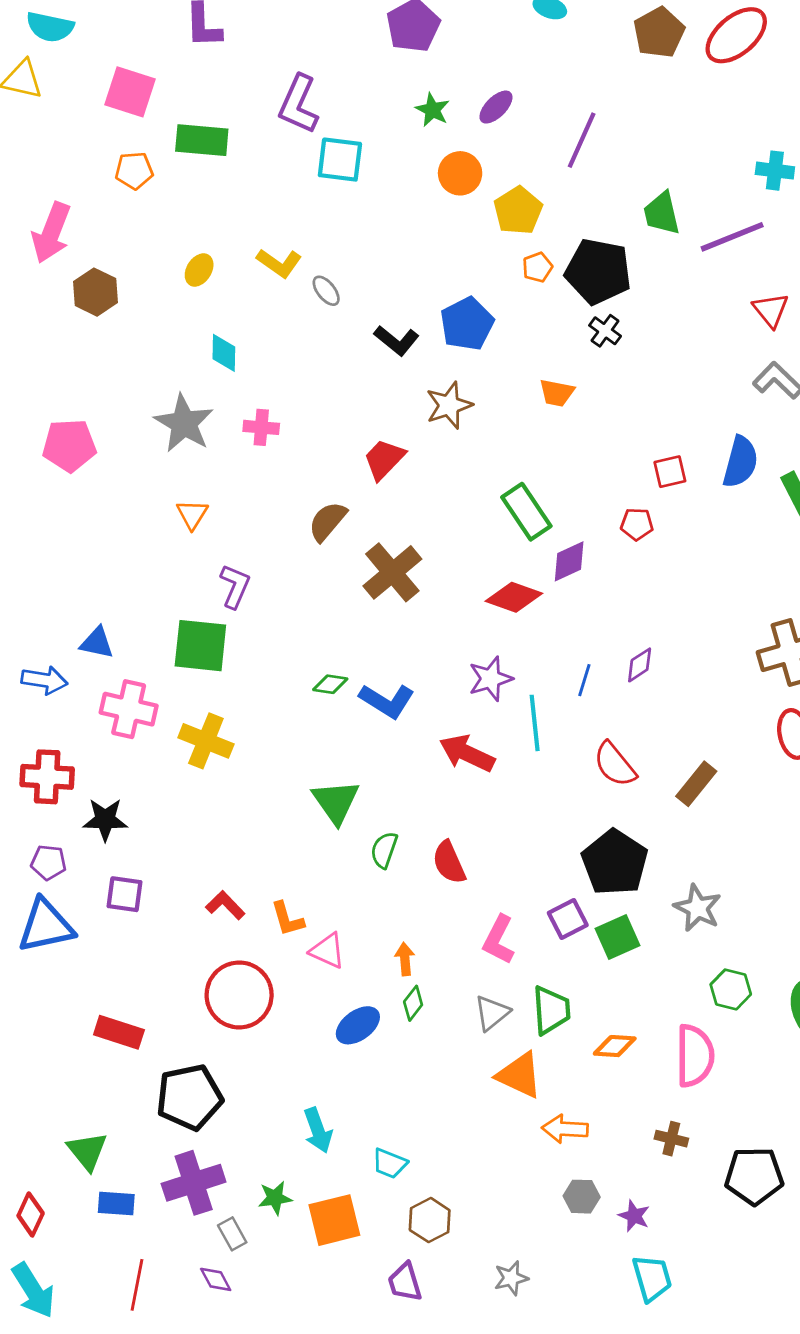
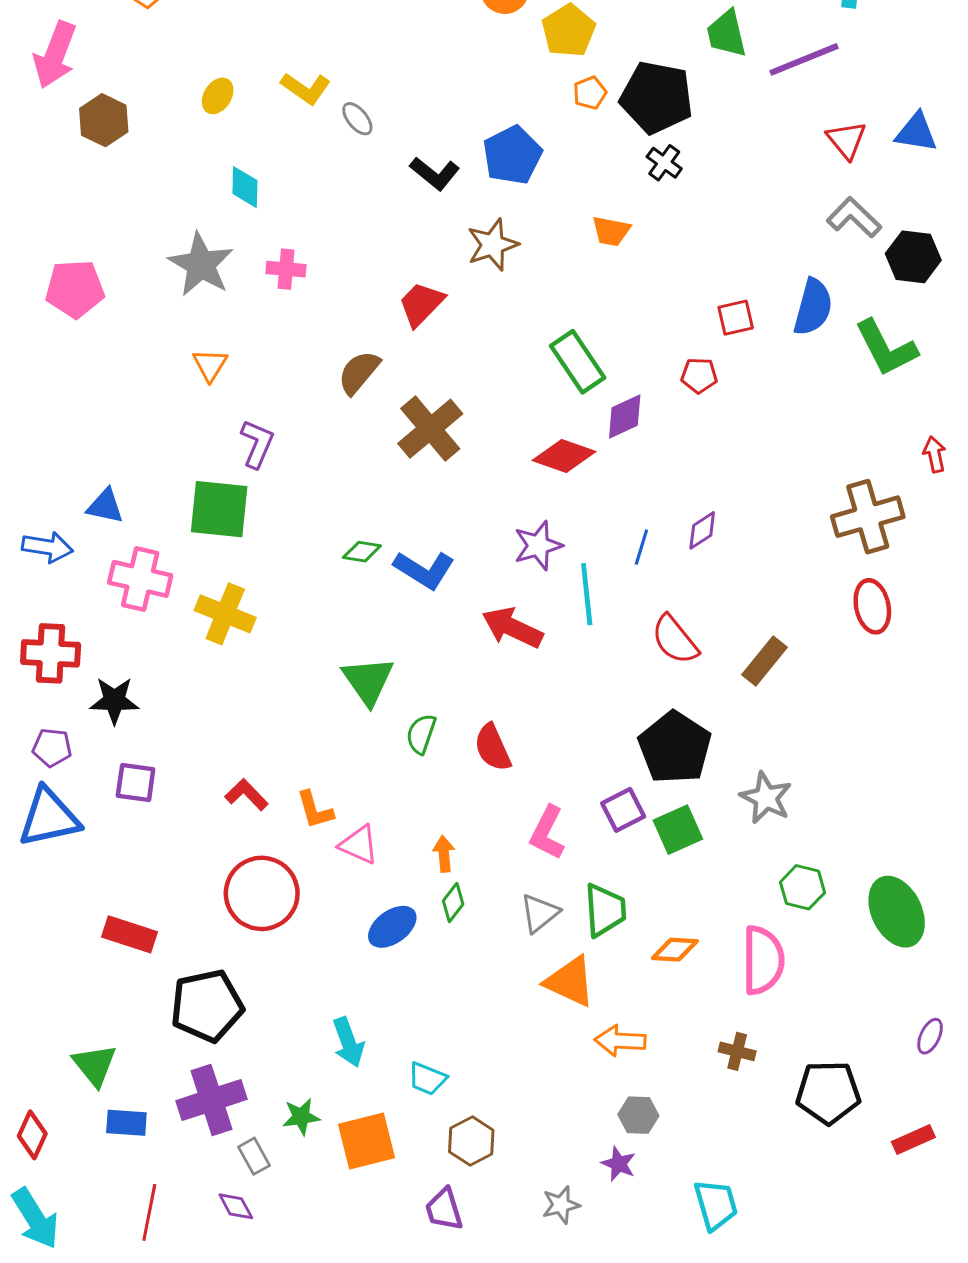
purple star: (634, 1216) -> (619, 1164), moved

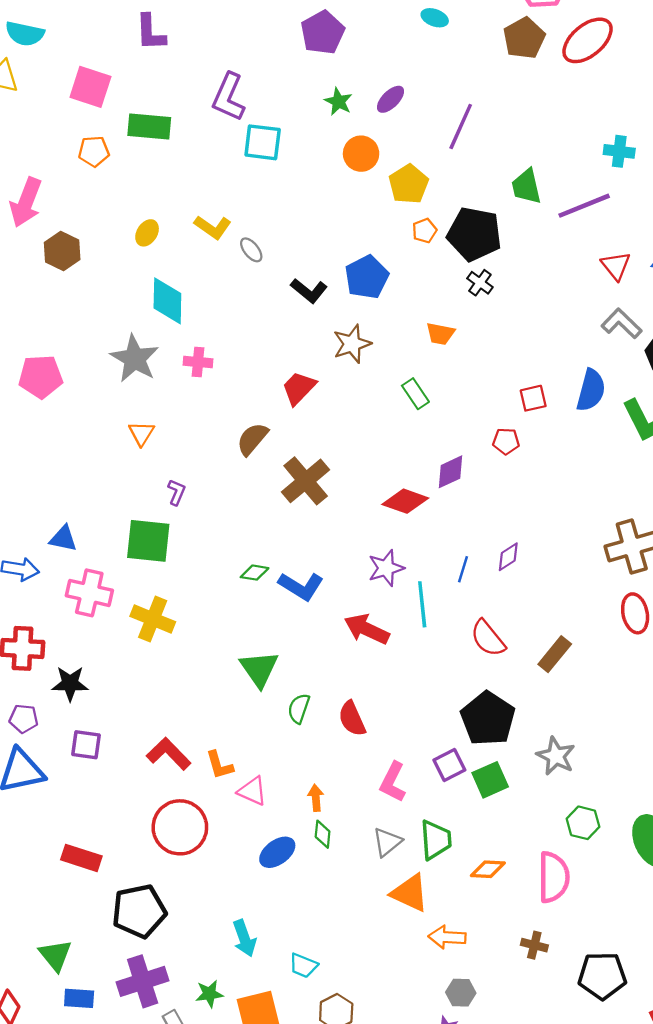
cyan diamond: (245, 187) -> (167, 301), size x1.5
green rectangle: (578, 362) -> (415, 394), moved, size x0.7
purple L-shape: (257, 444) -> (176, 492), size x0.7
red L-shape: (246, 795) -> (169, 754), size x1.4
green diamond: (453, 903) -> (323, 834), turned -32

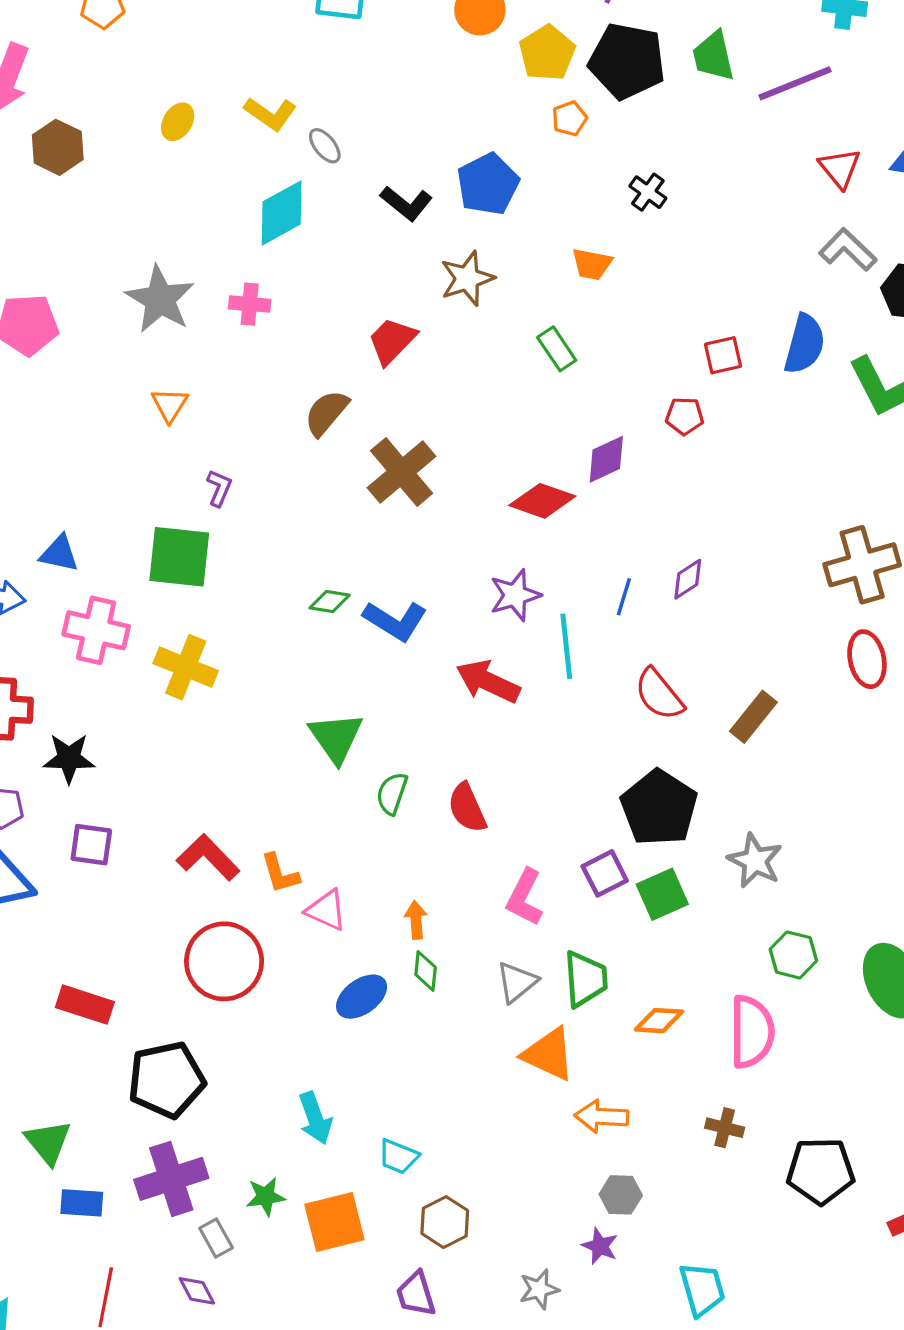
black pentagon: (474, 234) -> (627, 61), moved
cyan diamond: (167, 301) -> (282, 213), moved, turned 60

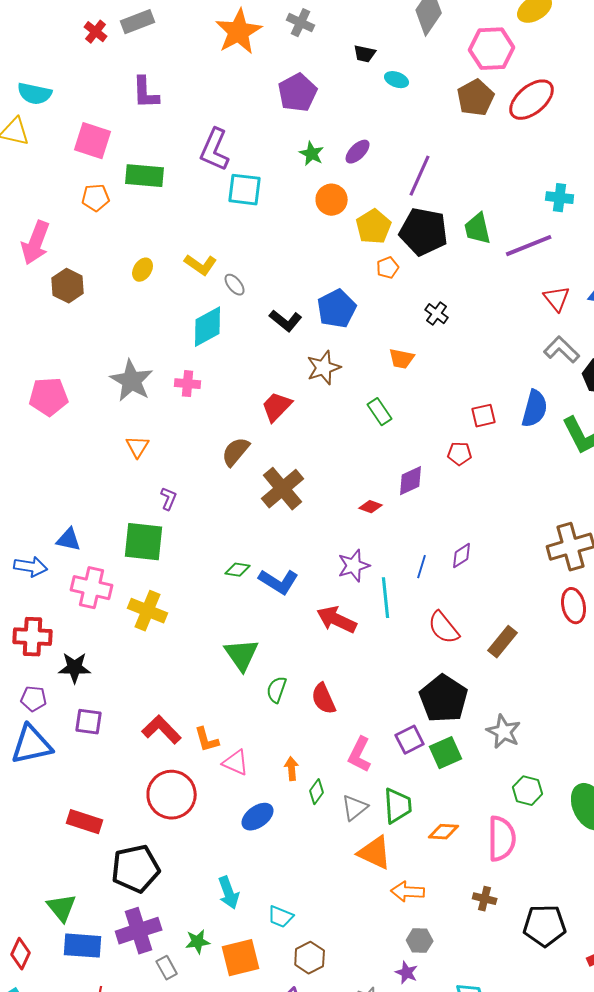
red diamond: (542, 501) -> (371, 507), size x0.6
green diamond: (426, 971) -> (317, 792), moved, turned 30
blue rectangle: (82, 1203) -> (83, 946), size x1.4

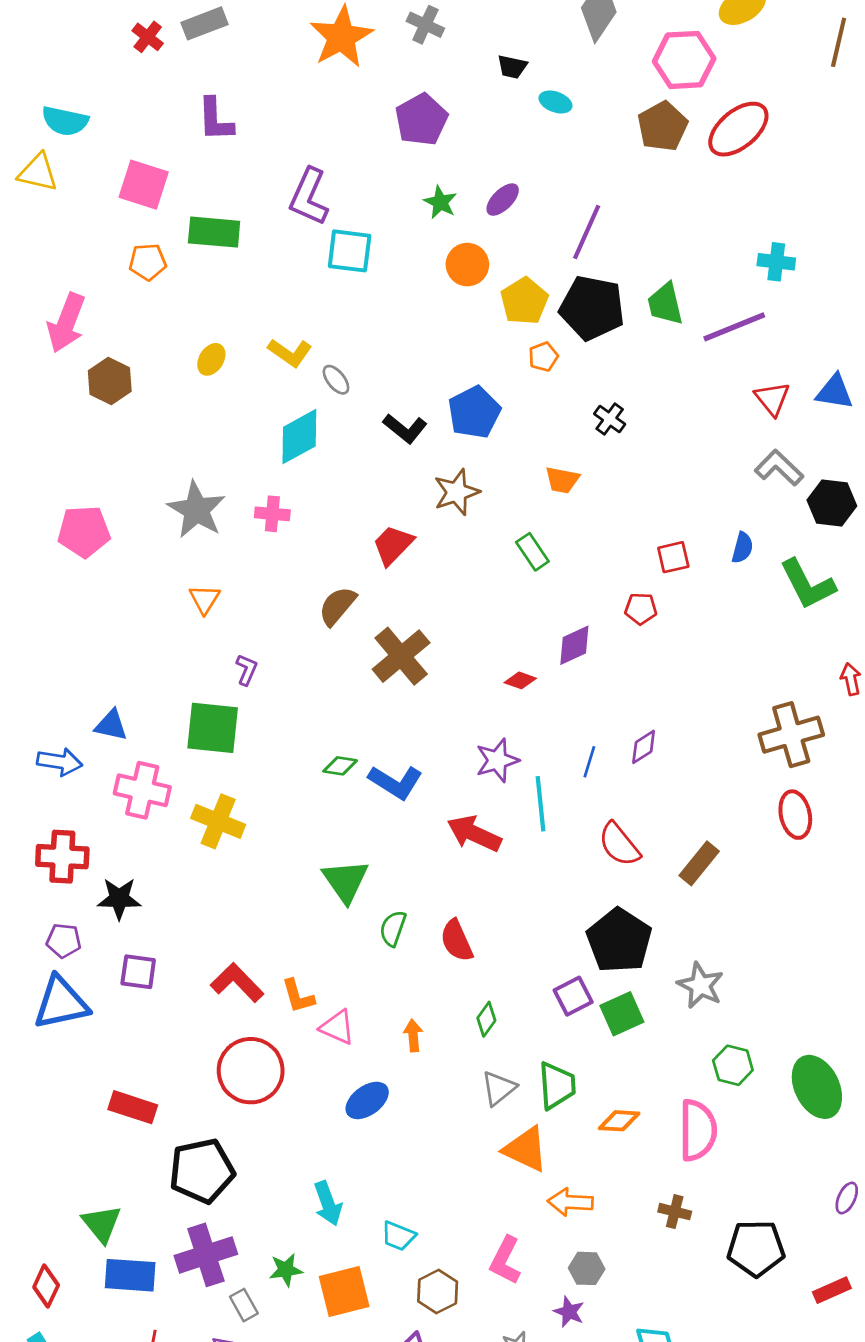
blue semicircle: (535, 409) -> (742, 548), size x0.6
pink L-shape: (360, 755) -> (505, 1260), moved
green diamond: (317, 792) -> (486, 1019), moved

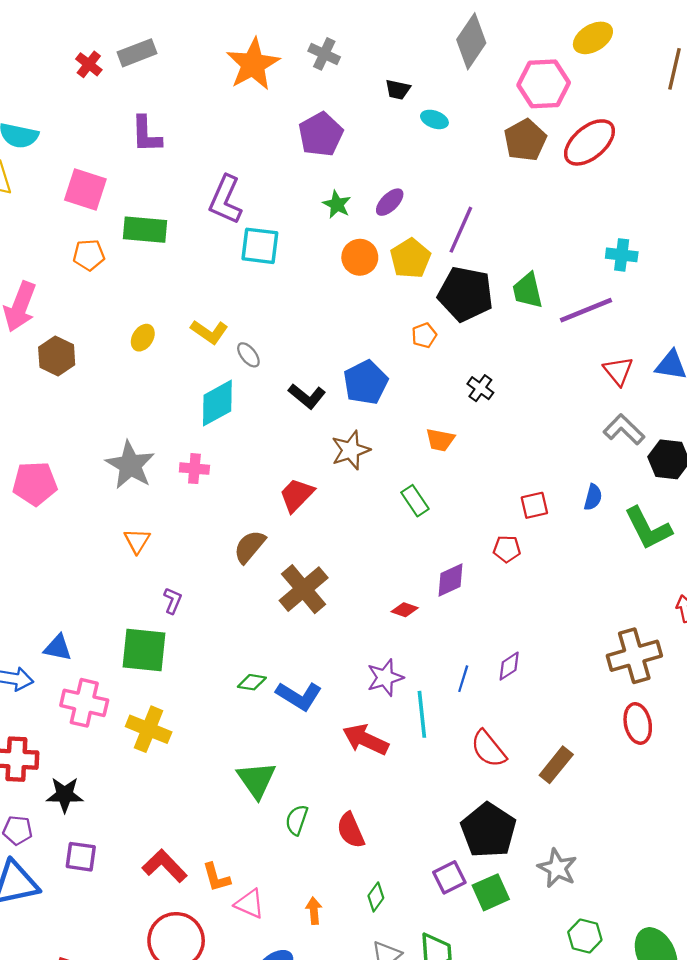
yellow pentagon: (524, 301) -> (410, 258), moved

